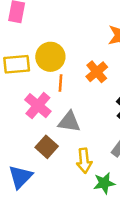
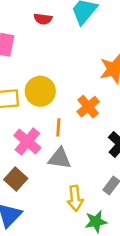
orange line: (60, 83) -> (58, 127), moved
brown square: (47, 147) -> (16, 179), moved

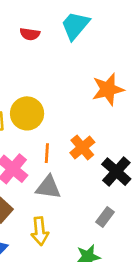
orange cross: (88, 107) -> (82, 147), moved
yellow arrow: (75, 198) -> (40, 231), moved

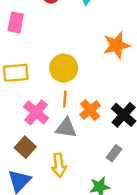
yellow circle: (27, 113) -> (64, 68), moved
orange cross: (82, 147) -> (90, 110), moved

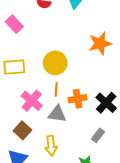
pink rectangle: (16, 22) -> (14, 24), turned -54
orange cross: (90, 110) -> (78, 99), turned 30

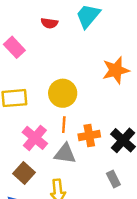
gray rectangle: (98, 135) -> (113, 179), turned -64

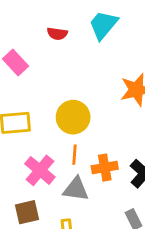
brown square: (24, 173) -> (27, 212), turned 35

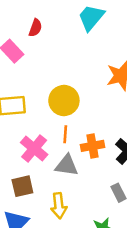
red semicircle: (57, 34) -> (35, 28), moved, turned -78

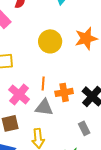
yellow circle: (64, 101) -> (50, 41), moved

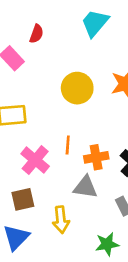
gray triangle: (44, 107) -> (85, 187), moved

